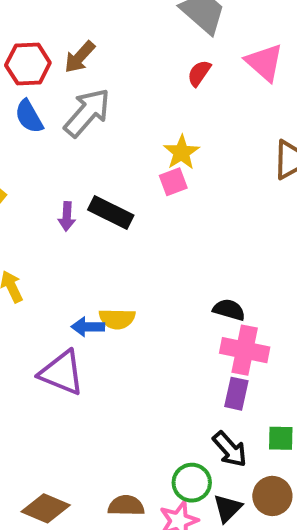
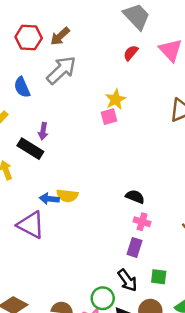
blue semicircle: (29, 116) -> (22, 87), moved
black rectangle: (111, 213) -> (30, 149), moved
pink cross: (245, 350) -> (142, 222), size x0.6

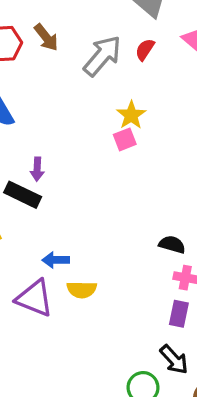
brown arrow: (60, 36) -> (46, 37), turned -80
gray arrow: (61, 70) -> (102, 56), moved
yellow semicircle: (67, 196) -> (82, 290), moved

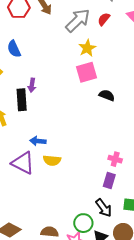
yellow star: (131, 115) -> (87, 48), moved
pink square: (125, 139) -> (86, 72), size x1.5
black rectangle: (23, 195) -> (22, 100), turned 55
black semicircle: (172, 244) -> (107, 95), moved

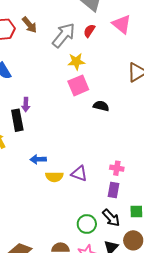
yellow star: (87, 48) -> (76, 61), turned 30
purple triangle: (23, 163) -> (79, 174), moved, size x0.7
green circle: (83, 223) -> (87, 224), moved

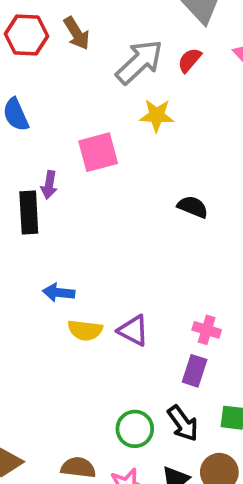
pink square: (78, 85) -> (98, 152), moved

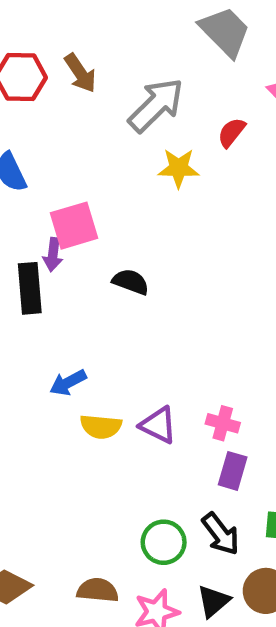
red semicircle: (190, 60) -> (232, 132), moved
pink square: (98, 152) -> (74, 226), moved
black semicircle: (193, 207) -> (131, 282), moved
blue arrow: (59, 293) -> (68, 383), turned -32
pink cross: (207, 330) -> (223, 423), moved

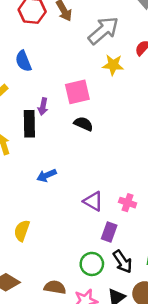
pink square: (74, 226) -> (77, 92), moved
yellow semicircle: (101, 427) -> (22, 231), moved, turned 100
purple rectangle: (233, 471) -> (109, 232), moved

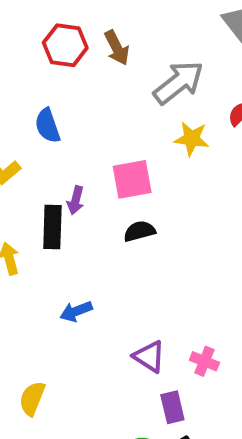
black semicircle: (83, 124) -> (139, 231), turned -42
purple rectangle: (109, 232) -> (172, 407), turned -36

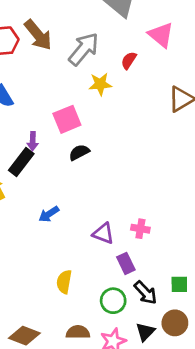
brown arrow: (117, 48) -> (38, 35), size x1.4
black rectangle: (52, 227) -> (21, 162), turned 48
yellow semicircle: (32, 398) -> (64, 282), moved

